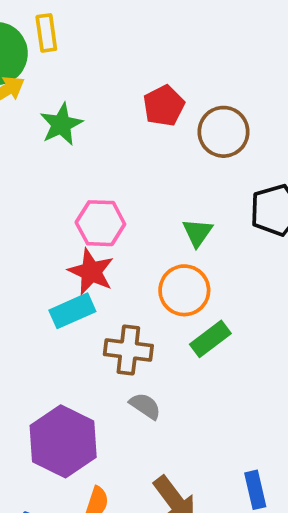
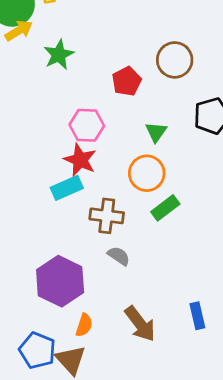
red pentagon: (164, 106) -> (127, 81), moved

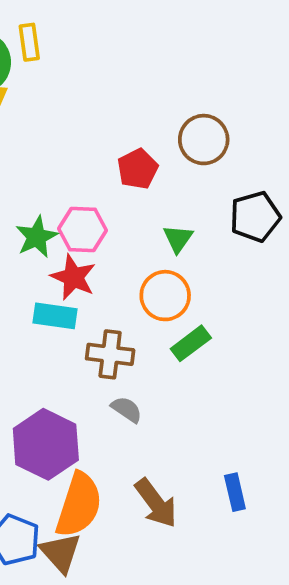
green star: (59, 55) -> (37, 237), moved
cyan rectangle: (67, 188) -> (55, 316), turned 32
orange semicircle: (84, 325) -> (79, 505), size x2.0

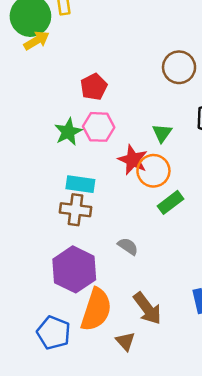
red pentagon: (138, 169) -> (94, 87), moved
red star: (73, 277) -> (133, 160), moved
brown cross: (110, 354) -> (76, 210), moved
brown triangle: (60, 553) -> (125, 341), moved, size x0.7

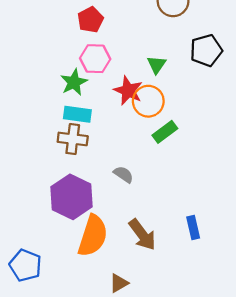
green star: (68, 132) -> (74, 82), moved
blue pentagon: (54, 333) -> (25, 265), moved
brown triangle: (125, 341) -> (119, 283), moved, turned 42

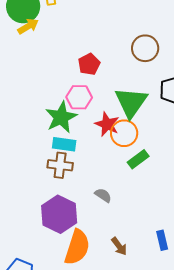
red pentagon: (90, 20) -> (89, 64), moved
green triangle: (157, 65) -> (131, 102), size x2.0
green star: (74, 82) -> (61, 117), size x1.4
brown arrow: (142, 235) -> (119, 246), size x0.7

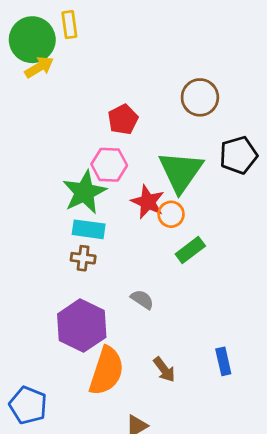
orange circle: (124, 133) -> (171, 214), size x0.7
brown cross: (60, 165) -> (83, 258), size x0.7

